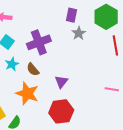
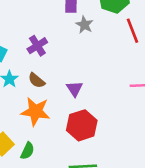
purple cross: (39, 42) -> (37, 46), size x0.7

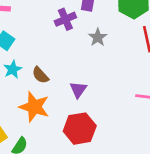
gray star: (84, 25) -> (98, 37), moved
purple cross: (37, 46) -> (65, 19), moved

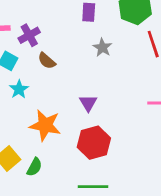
purple cross: (65, 19) -> (29, 35), moved
brown semicircle: (40, 75) -> (47, 61), moved

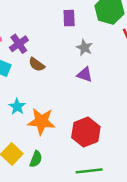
cyan star: (19, 89) -> (17, 107), moved
purple triangle: (88, 103) -> (85, 75), moved, turned -35

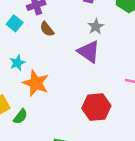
purple triangle: (85, 75) -> (89, 52), size x1.5
red hexagon: (86, 132) -> (96, 107), moved

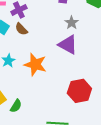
brown semicircle: (47, 29) -> (21, 29), moved
orange star: (36, 83) -> (35, 65), moved

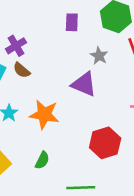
gray star: (72, 23) -> (99, 56), moved
green semicircle: (16, 106) -> (42, 160), moved

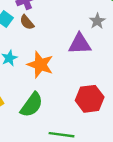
purple triangle: (84, 84) -> (80, 44), turned -35
green semicircle: (42, 160) -> (32, 105), size x1.6

